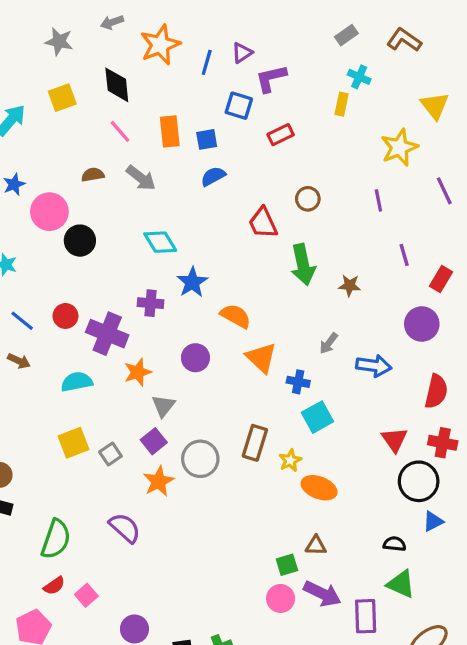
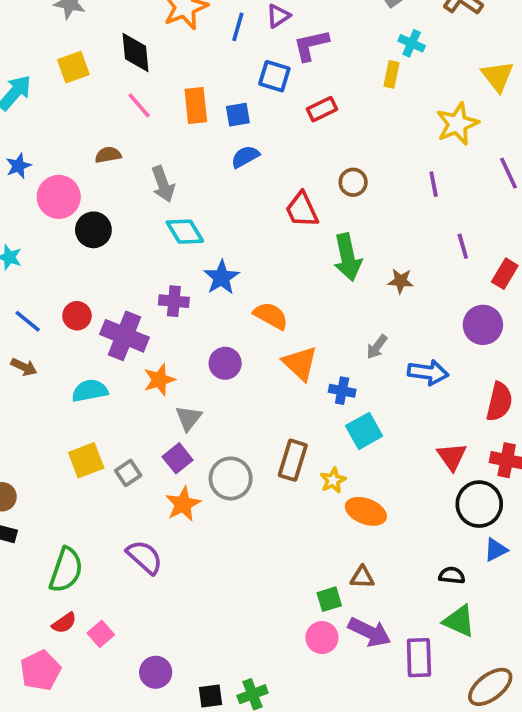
gray arrow: (141, 178) -> (163, 184), moved, turned 32

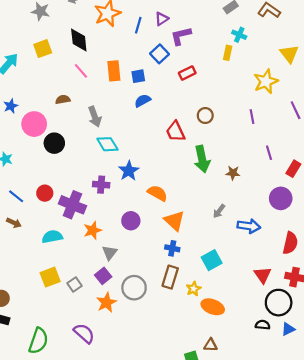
blue square: (274, 76) -> (160, 54), turned 30
blue cross: (342, 391) -> (172, 248), moved
black semicircle: (452, 575) -> (263, 325), moved

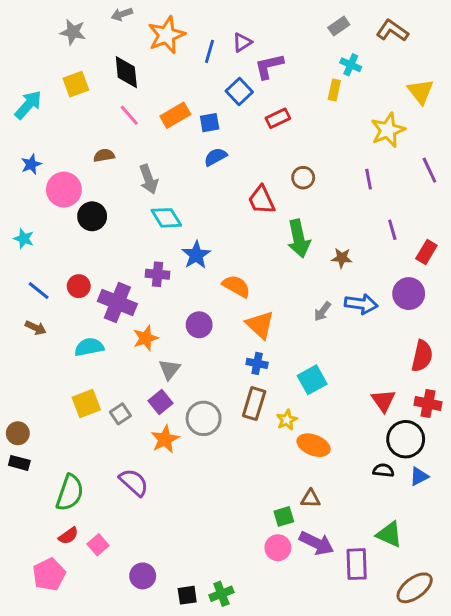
orange rectangle: (114, 71) -> (175, 115), turned 66
blue arrow: (249, 226) -> (361, 304), moved

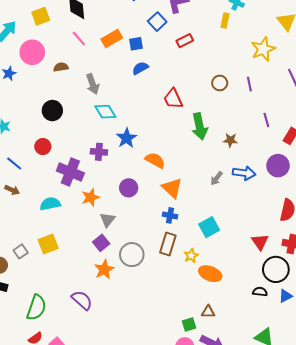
brown circle: (303, 178) -> (220, 83), moved
pink circle: (64, 190) -> (32, 52), moved
red circle: (79, 286) -> (43, 147), moved
gray square: (120, 414) -> (21, 251), moved

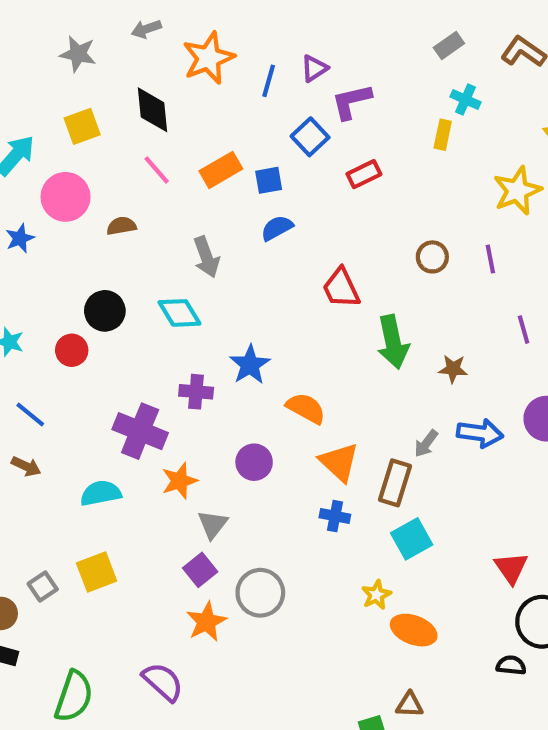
gray arrow: (93, 84) -> (206, 257), moved
cyan diamond: (105, 112) -> (179, 313), moved
red circle: (43, 147) -> (72, 350), moved
brown rectangle: (168, 244) -> (395, 483), moved

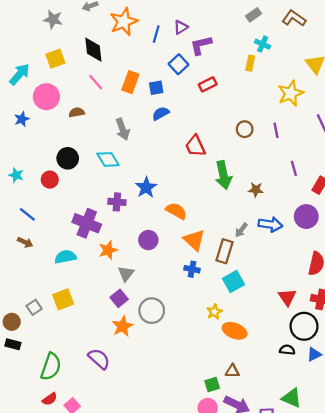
orange rectangle: (221, 170) -> (130, 82), turned -40

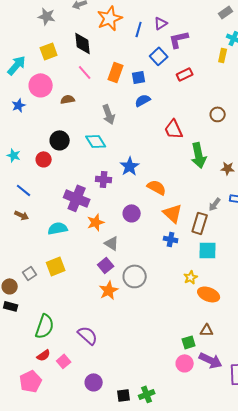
gray triangle: (126, 274) -> (112, 243), turned -35
cyan square: (233, 281) -> (208, 250), turned 30
purple semicircle: (99, 359) -> (88, 335), moved

